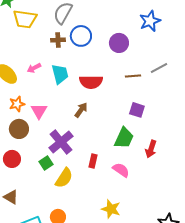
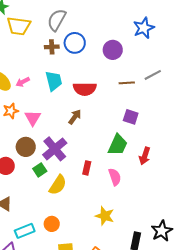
pink arrow: (34, 68) -> (23, 82), moved
brown circle: (19, 129) -> (26, 147), moved
pink semicircle: (121, 170) -> (115, 177), turned 36

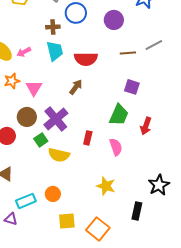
brown cross: (52, 47) -> (53, 27), moved
yellow semicircle: (58, 185) -> (59, 155), turned 70
black star: (162, 231) -> (159, 185), moved

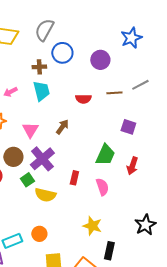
red semicircle: (86, 59) -> (83, 99), moved, size x0.7
purple square: (132, 87) -> (128, 127), moved
pink triangle: (34, 88) -> (30, 130), moved
black rectangle: (137, 211) -> (109, 251), moved

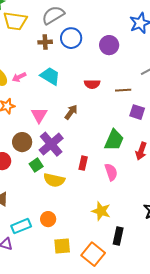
gray semicircle: (44, 30) -> (53, 15), turned 30
brown cross: (39, 67) -> (45, 42), moved
cyan trapezoid: (41, 91) -> (50, 76), turned -45
brown line: (114, 93) -> (123, 90), moved

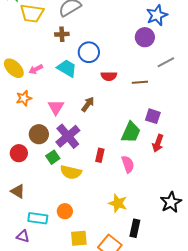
blue circle: (71, 38) -> (89, 52), moved
purple circle: (109, 45) -> (145, 37), moved
purple square: (137, 112) -> (153, 116), moved
cyan rectangle: (21, 226) -> (38, 218), turned 30

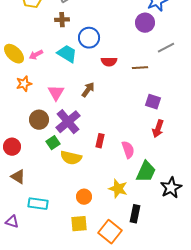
green trapezoid: (131, 132) -> (146, 172), moved
red circle: (19, 153) -> (12, 147), moved
orange circle: (65, 211) -> (84, 197), moved
purple triangle: (23, 236) -> (12, 222), moved

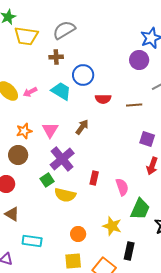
orange star: (24, 84) -> (24, 131), moved
brown circle: (39, 120) -> (18, 155), moved

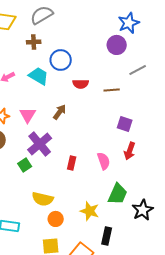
pink semicircle: (122, 187) -> (104, 161), moved
yellow semicircle: (65, 195) -> (43, 199), moved

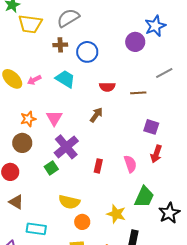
purple circle: (117, 45) -> (135, 42), moved
blue circle: (61, 60) -> (87, 52), moved
brown arrow: (60, 112) -> (96, 115), moved

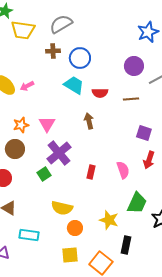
purple circle: (135, 42) -> (134, 66), moved
cyan trapezoid: (65, 79) -> (74, 85), moved
brown arrow: (96, 115) -> (89, 121), turned -49

